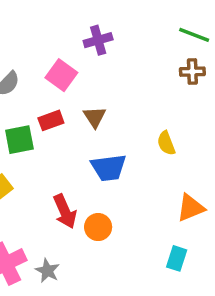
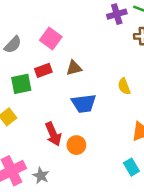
purple cross: (98, 40) -> (117, 14), moved
brown triangle: (95, 117) -> (74, 68), turned 49
cyan rectangle: (177, 258) -> (131, 167), turned -49

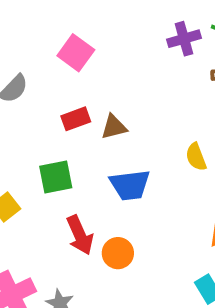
pink square: (51, 39) -> (76, 53), moved
red rectangle: (43, 70) -> (76, 119), moved
green square: (21, 84) -> (56, 177), moved

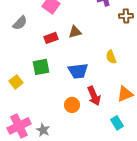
brown triangle: (114, 127) -> (75, 32), moved
red arrow: (80, 235) -> (94, 96), moved

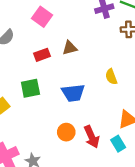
red arrow: (94, 96) -> (92, 137), moved
cyan rectangle: (117, 123) -> (118, 144), moved

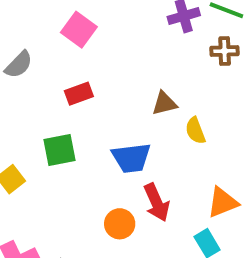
brown triangle: (70, 48) -> (164, 103), moved
red arrow: (92, 137) -> (157, 202), moved

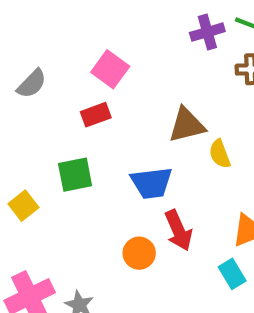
pink square: (79, 30) -> (110, 69), moved
brown triangle: (164, 103) -> (187, 125), size x1.4

